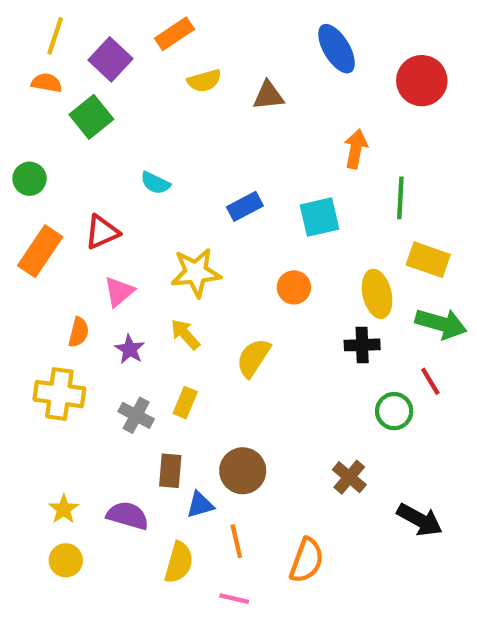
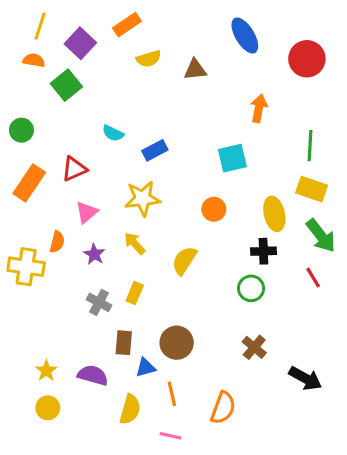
green line: (400, 198) -> (310, 146), moved
blue rectangle: (245, 206) -> (155, 150), moved
green arrow: (441, 324) -> (321, 236), turned 36
yellow cross: (59, 394) -> (26, 267), moved
green circle: (394, 411) -> (251, 288), moved

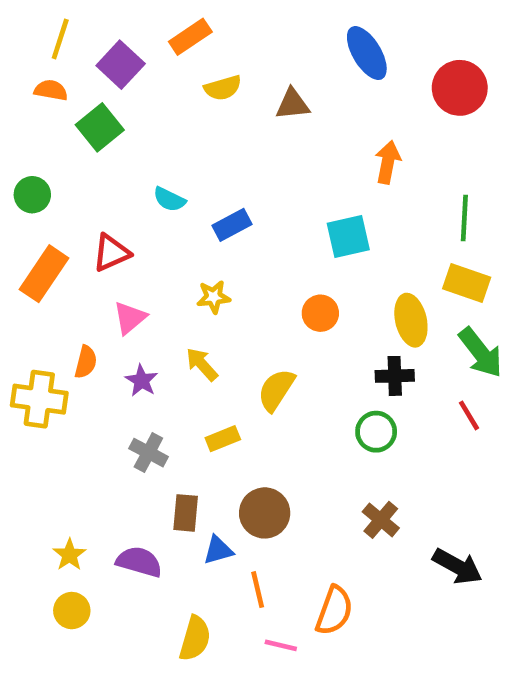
yellow star: (142, 198) -> (213, 297), size x0.6
yellow rectangle: (135, 293) -> (223, 439), moved, turned 45
yellow semicircle: (130, 409) -> (195, 638), moved
pink line: (170, 436) -> (281, 645), moved

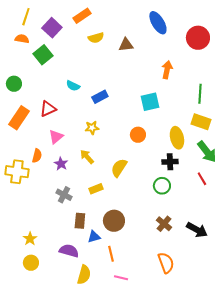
purple semicircle: (139, 562) -> (69, 251), moved
black arrow: (457, 566) -> (197, 230), moved
orange semicircle: (334, 611) -> (166, 263), moved, turned -40

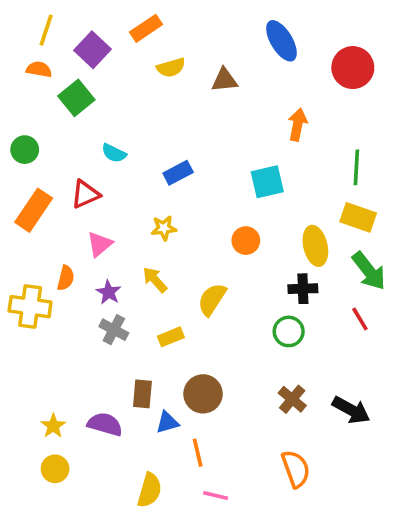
cyan semicircle: (73, 86) -> (114, 153), moved
gray cross: (64, 195) -> (114, 330), moved
purple semicircle: (69, 251) -> (105, 424), moved

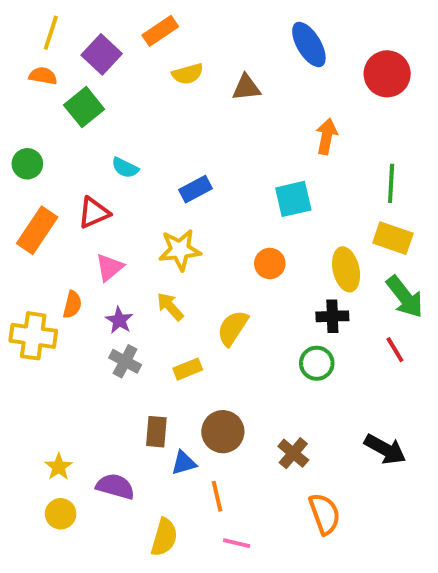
yellow star: (164, 228) -> (180, 250), size x1.5
brown cross: (292, 399) -> (293, 453), moved
purple semicircle: (105, 424) -> (115, 486), moved

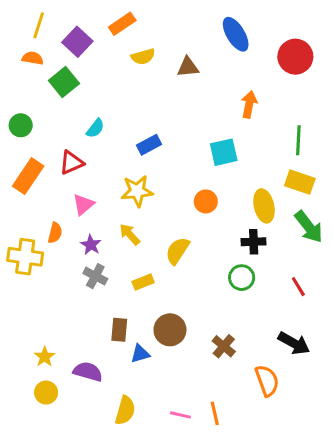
cyan semicircle: (125, 168) -> (95, 128), turned -78
red line: (395, 350) -> (298, 287), moved
orange line: (217, 496) -> (215, 413), moved
orange semicircle: (325, 514) -> (267, 381), moved

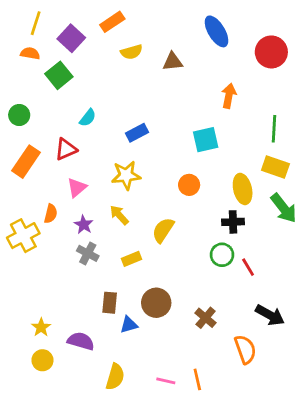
yellow cross: (25, 257) -> (23, 236), turned -36
red line: (298, 287) -> (248, 267), moved

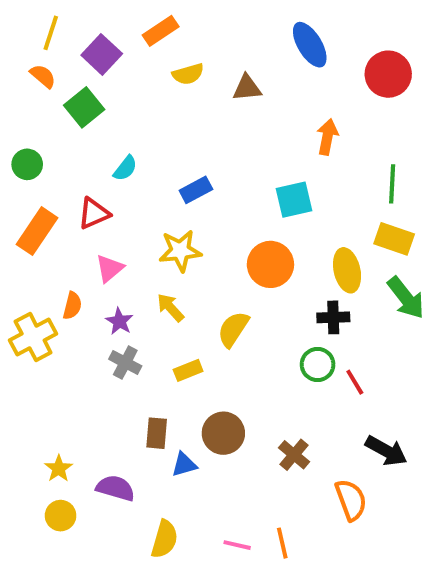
orange semicircle: (30, 53) -> (43, 76), turned 30
orange circle: (189, 185) -> (270, 264), size x1.5

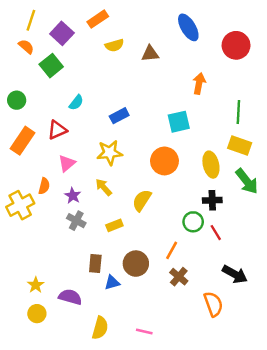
black cross: (333, 317) -> (212, 200), moved
orange line: (282, 543) -> (172, 250), moved, turned 42

